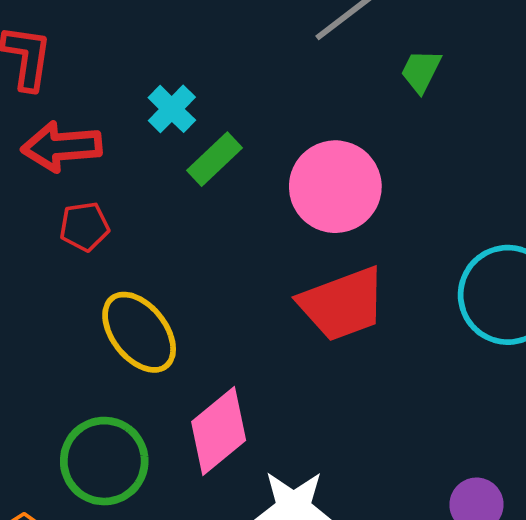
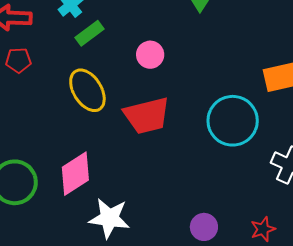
pink circle: (335, 187) -> (150, 55), size x0.6
yellow ellipse: (139, 332) -> (87, 90), moved

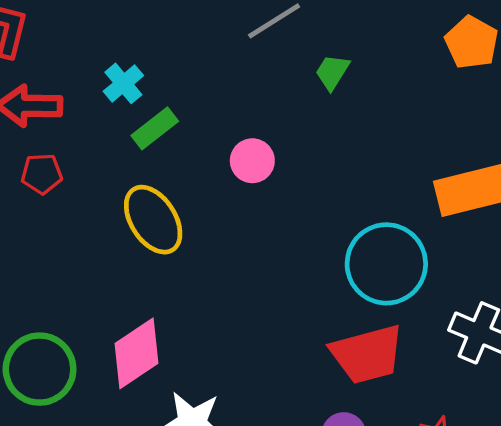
red trapezoid: (147, 116) -> (367, 354), moved

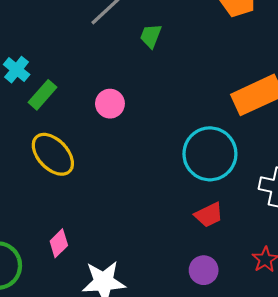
pink diamond: (137, 353) -> (59, 243), size x0.6
red trapezoid: (367, 354) -> (209, 215), size x0.6

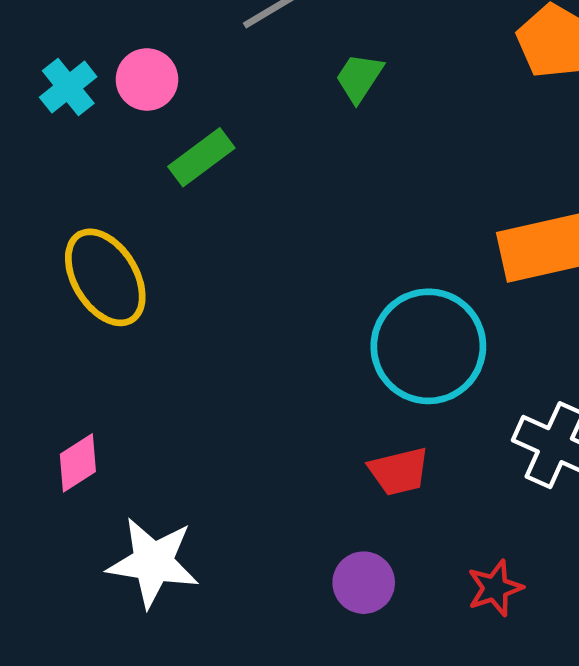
green rectangle: (42, 95) -> (201, 157), moved
pink circle: (110, 104) -> (147, 80), moved

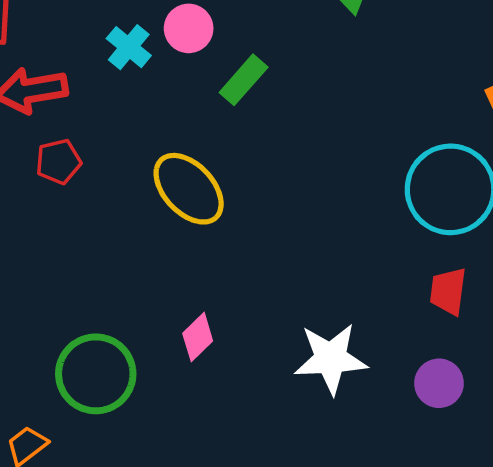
red trapezoid: (399, 471) -> (448, 291), turned 123
white star: (153, 562) -> (331, 359), moved

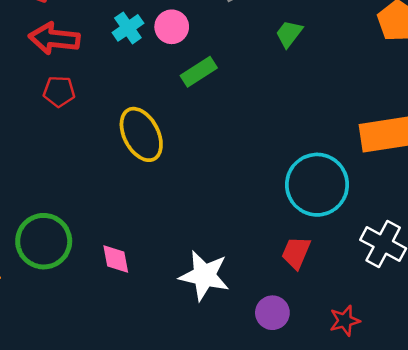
pink diamond: (198, 337) -> (116, 259), moved, turned -72

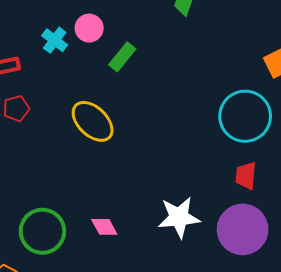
purple circle: (272, 313) -> (243, 229), size x1.8

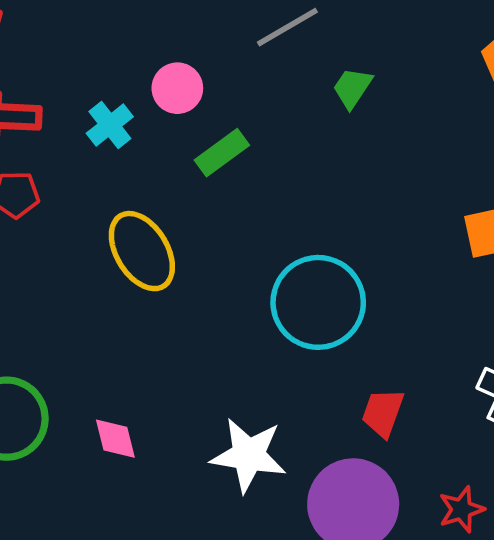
cyan cross: (55, 40) -> (110, 125), moved
cyan circle: (245, 116) -> (318, 302), moved

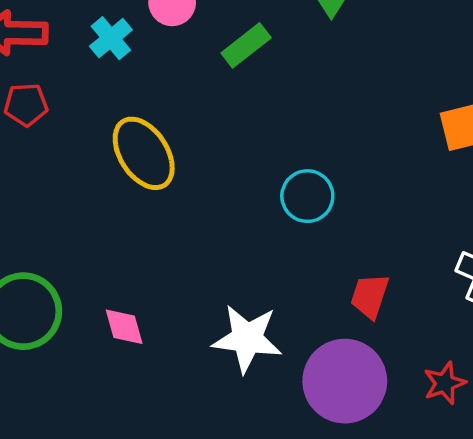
green rectangle: (222, 153) -> (246, 45), moved
cyan circle: (318, 302) -> (307, 196), size x0.6

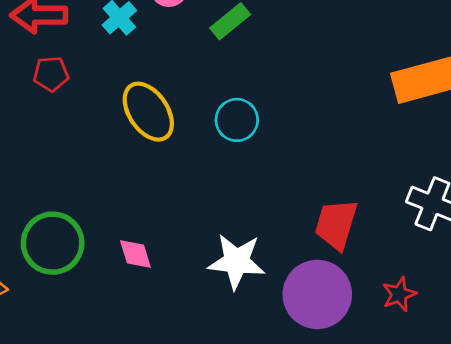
cyan circle: (307, 196) -> (237, 120), moved
red trapezoid: (370, 296) -> (336, 224), size x1.4

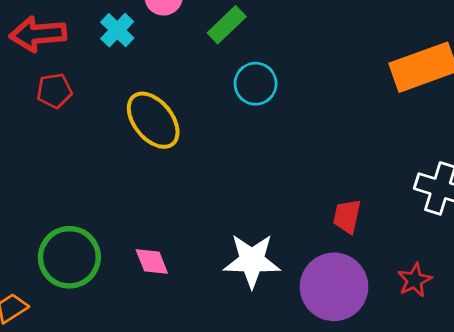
cyan circle: (237, 120) -> (256, 84), moved
red trapezoid: (336, 224) -> (347, 216), size x0.7

